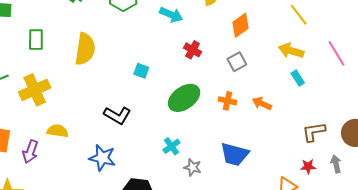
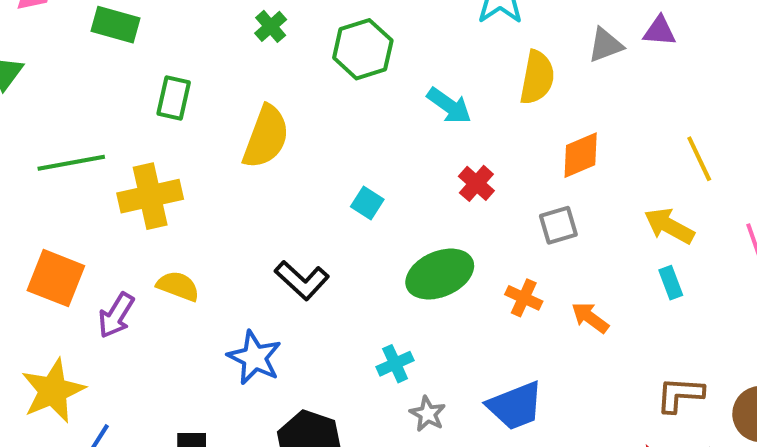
blue trapezoid: (235, 154) -> (515, 406), turned -48

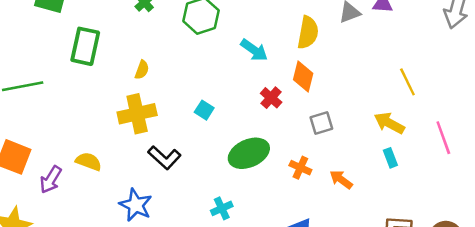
green rectangle: (174, 98) -> (85, 46), size x1.4
yellow semicircle: (266, 137) -> (142, 70), size x0.5
orange diamond: (581, 155) -> (303, 76), moved, turned -52
yellow cross: (150, 196) -> (137, 114), moved

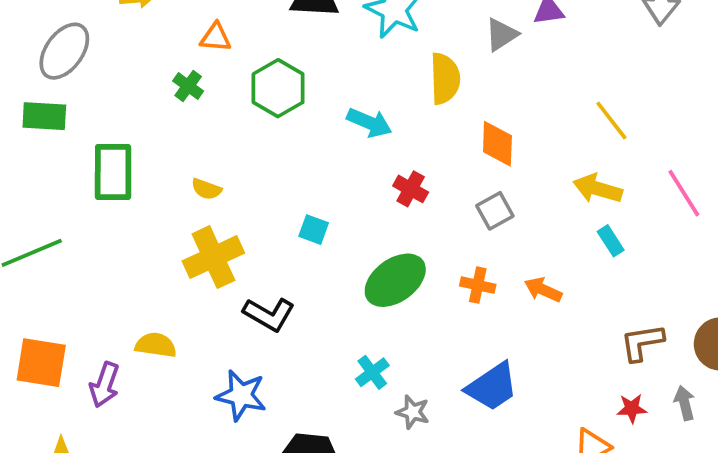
yellow semicircle: (142, 70) -> (206, 189), turned 102
orange diamond: (303, 76) -> (497, 144), moved

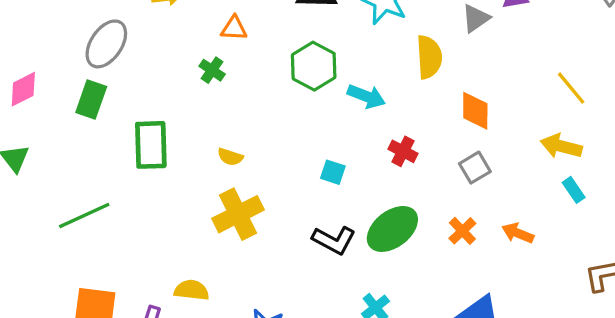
green hexagon: (278, 88) -> (314, 66), moved
green rectangle: (44, 116) -> (91, 99), turned -72
cyan square: (314, 230) -> (333, 172), moved
orange cross: (478, 285) -> (462, 231), turned 36
black L-shape: (269, 314) -> (334, 240), moved

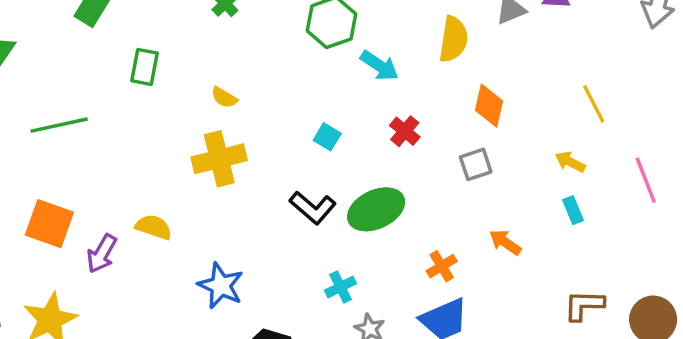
green rectangle: (151, 145) -> (144, 67), size x0.7
yellow arrow: (561, 146) -> (570, 162), size x0.7
orange cross: (462, 231) -> (442, 266), moved

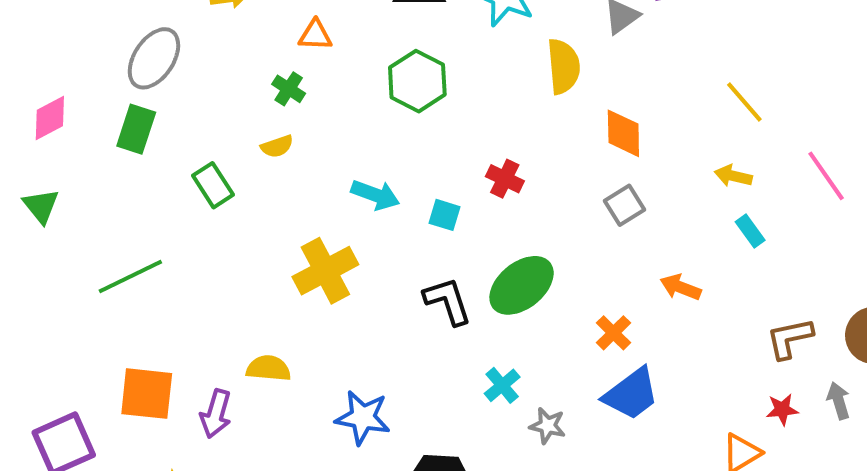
cyan arrow: (379, 66) -> (375, 195), moved
green rectangle: (144, 67) -> (213, 185), turned -30
yellow semicircle: (224, 97) -> (277, 146), moved, turned -36
red cross: (405, 131) -> (505, 179), moved
black L-shape: (313, 208) -> (448, 301), turned -135

